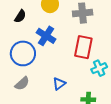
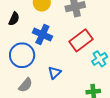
red rectangle: (83, 47) -> (81, 40), turned 50
blue triangle: (59, 84) -> (55, 73), moved

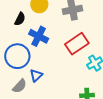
black semicircle: (14, 19) -> (20, 19), moved
blue triangle: (55, 73) -> (36, 75), moved

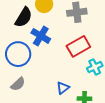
black semicircle: (20, 19) -> (24, 17), size x1.5
blue triangle: (36, 75) -> (63, 88), moved

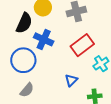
blue triangle: (63, 88) -> (71, 80), moved

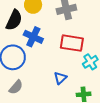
red rectangle: (82, 45) -> (72, 43), turned 45

